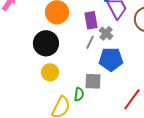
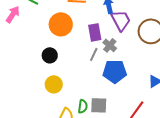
black circle: (46, 43) -> (50, 55), size x0.6
gray square: (93, 81) -> (99, 105), moved

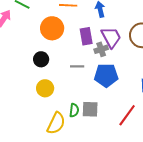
purple trapezoid: (121, 20) -> (111, 37), moved
gray cross: (110, 45) -> (101, 49), turned 32
gray line: (94, 54) -> (77, 66), moved, turned 64

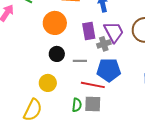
black circle: (41, 59) -> (57, 54), moved
red line: (127, 115) -> (93, 85), moved, turned 65
yellow semicircle: (56, 123) -> (33, 110), moved

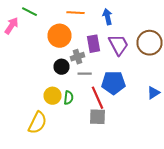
gray cross: (104, 44) -> (78, 57), moved
red line: (93, 85) -> (98, 98), turned 55
green semicircle: (77, 105) -> (68, 98), moved

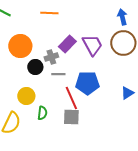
blue arrow: (108, 17) -> (122, 17), moved
orange circle: (60, 36) -> (20, 46), moved
purple rectangle: (94, 44) -> (67, 44), turned 54
green semicircle: (68, 98) -> (42, 113), moved

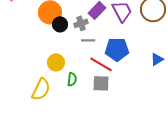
black circle: (35, 67) -> (60, 24), moved
red line: (71, 98) -> (101, 64), turned -35

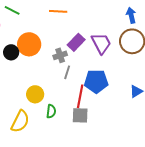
black circle: (60, 24) -> (11, 52), moved
gray line: (88, 40) -> (67, 72), turned -72
red line: (101, 64) -> (80, 96), turned 70

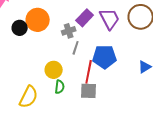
yellow circle: (35, 94) -> (54, 70), moved

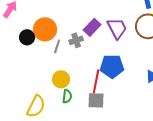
gray line: (76, 48) -> (57, 46), moved

